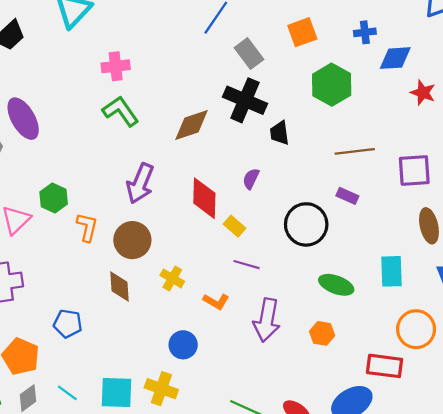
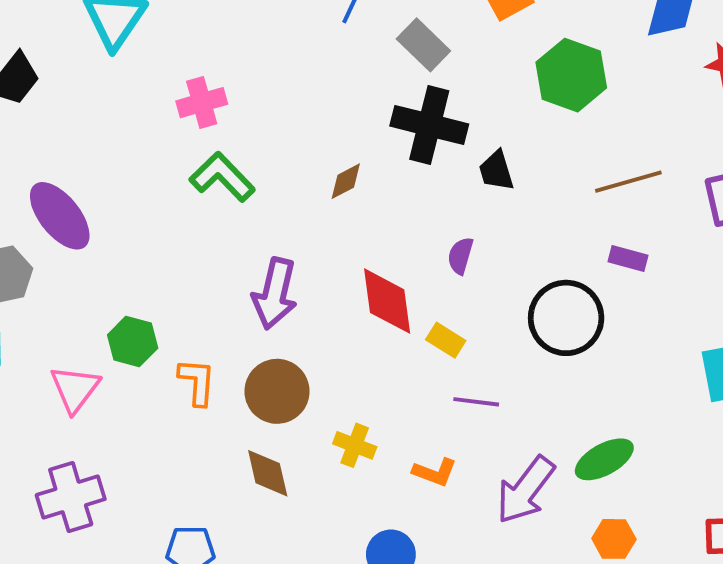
brown diamond: (192, 125) -> (346, 181), size x0.6
green ellipse: (336, 285) -> (604, 459), moved, turned -40
purple arrow: (267, 320) -> (525, 490), turned 36
orange hexagon: (322, 333) -> (614, 539), moved

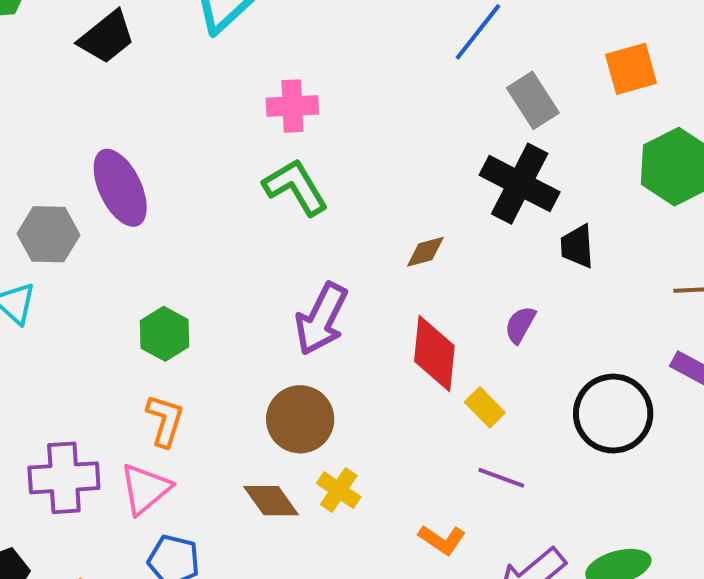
brown diamond: (346, 181) -> (425, 252), moved
orange L-shape: (197, 382) -> (165, 420), moved
pink triangle: (75, 389) -> (145, 489), moved
yellow cross: (355, 445) -> (339, 490), moved
brown diamond: (268, 473) -> (271, 501), turned -36

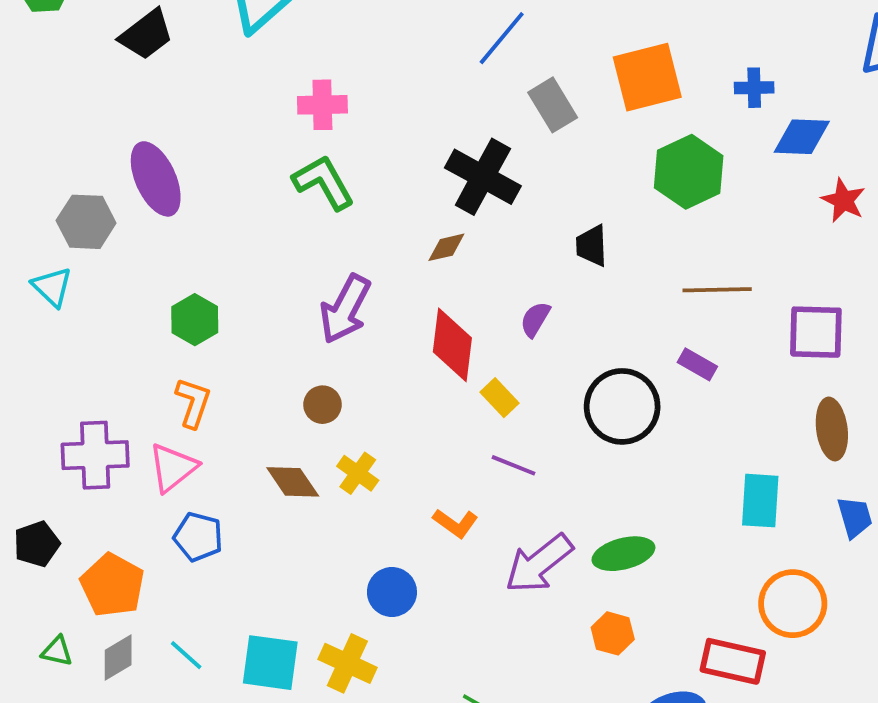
orange square: (631, 69) -> (647, 77), size x1.4
black cross: (520, 184) -> (483, 177), moved
brown circle: (300, 419) -> (323, 405), size x0.6

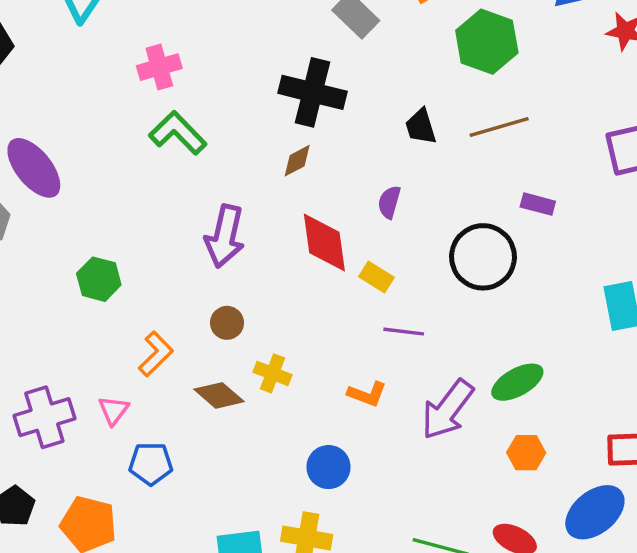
brown line: (717, 290) -> (499, 127), moved
orange L-shape: (193, 403) -> (156, 354), moved, turned 42
pink triangle: (173, 468) -> (113, 410), size x0.7

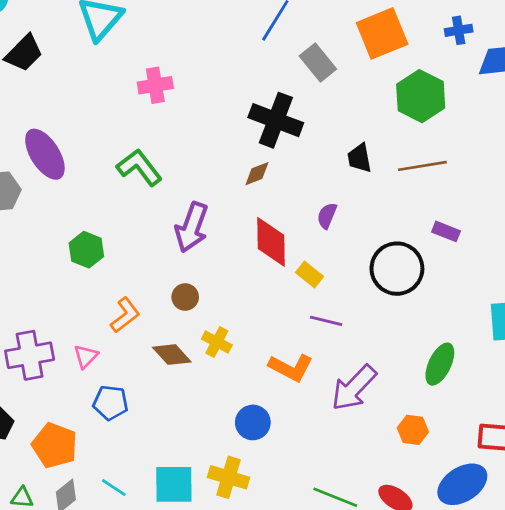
green L-shape: (178, 133) -> (139, 167), moved
green ellipse: (517, 382) -> (440, 364), moved, turned -42
orange L-shape: (367, 394) -> (291, 368), size x1.4

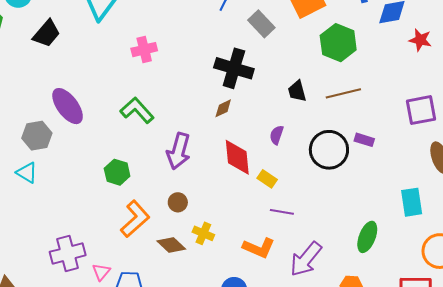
green hexagon: (86, 250) -> (117, 172), moved
black circle: (397, 269) -> (329, 150), moved
orange L-shape: (125, 315) -> (135, 219), size x1.4
pink triangle: (86, 356) -> (101, 272), moved

